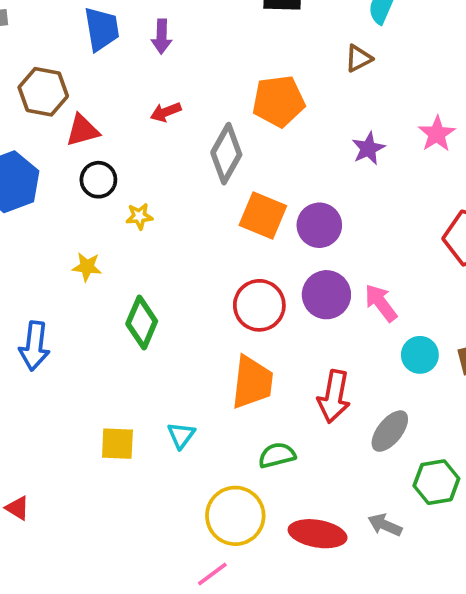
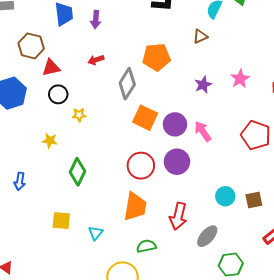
pink arrow: (381, 303) -> (203, 131), moved
blue arrow: (34, 346) -> (20, 181), size x0.7
yellow square: (117, 444) -> (61, 221), moved

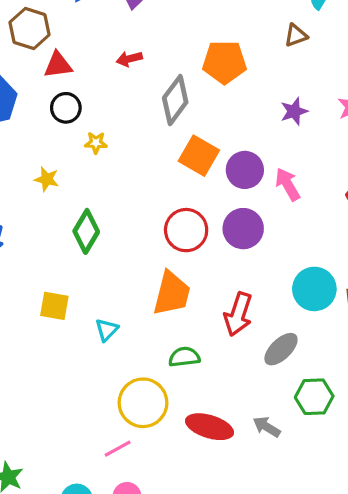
cyan circle: (225, 196) -> (314, 289), size x1.4

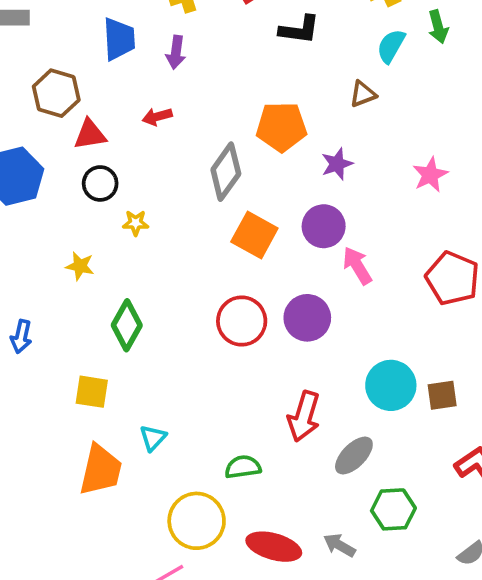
red arrow: (129, 59) -> (157, 117), moved
purple star: (294, 111) -> (337, 164), moved
purple circle: (245, 170) -> (324, 226), moved
orange trapezoid: (172, 293) -> (101, 470), moved
yellow square: (54, 306) -> (92, 392), moved

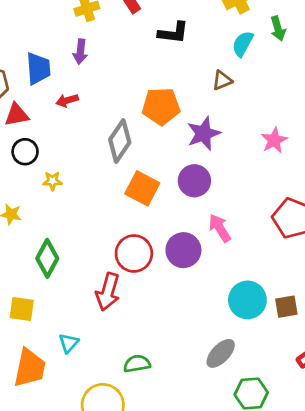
blue trapezoid: (119, 39) -> (38, 68), moved
purple star: (337, 164) -> (204, 134), size x1.4
pink arrow: (357, 266) -> (220, 228), moved
red arrow: (304, 416) -> (108, 292), moved

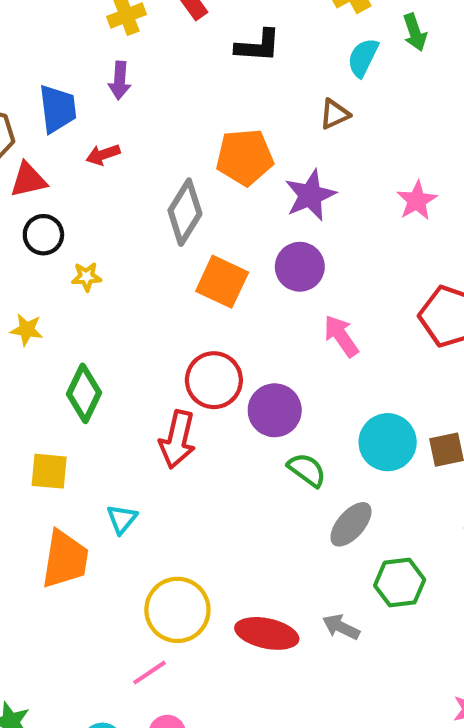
purple circle: (183, 250) -> (275, 410), moved
green semicircle: (137, 364) -> (307, 470), moved, turned 48

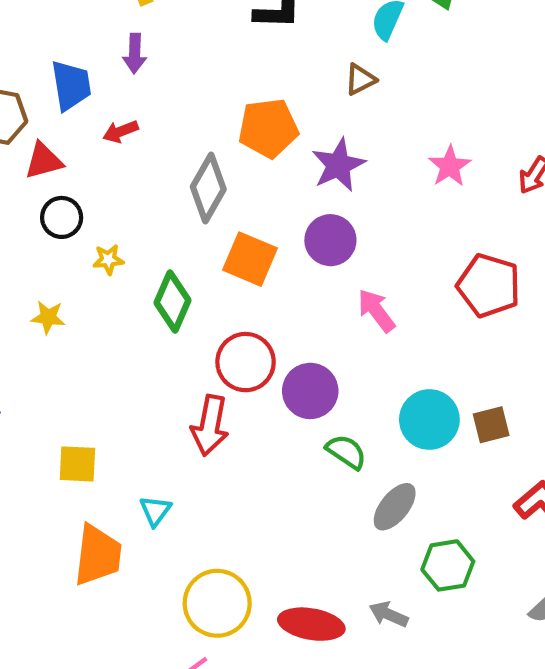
green diamond: (84, 393) -> (172, 302), moved

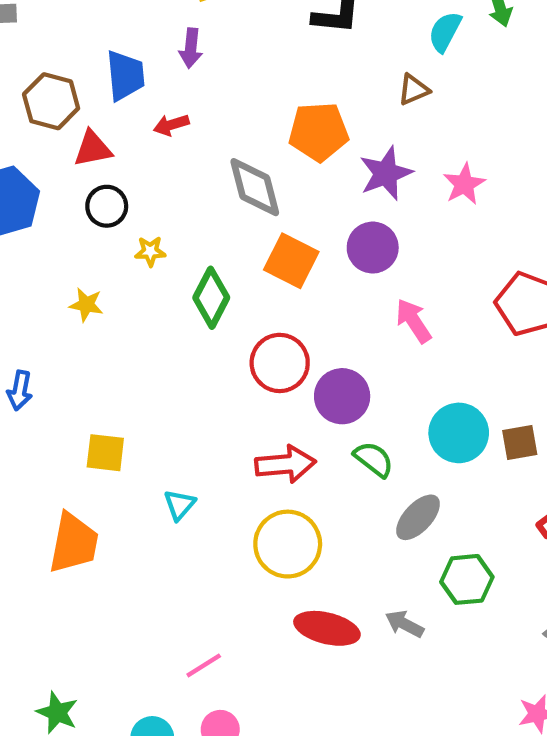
pink star: (450, 166) -> (464, 184), moved
gray diamond: (208, 188) -> (255, 187), turned -48
red arrow: (210, 425) -> (285, 464), moved, turned -110
orange trapezoid: (98, 555) -> (74, 543), moved
yellow circle: (217, 603) -> (288, 544), moved

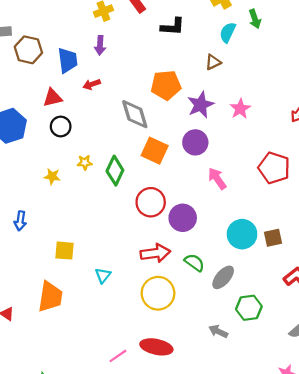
brown hexagon: (51, 101) -> (28, 50), moved
yellow star: (150, 251) -> (85, 162), moved
green semicircle: (374, 459) -> (194, 263), moved
red ellipse: (327, 628) -> (156, 347), moved

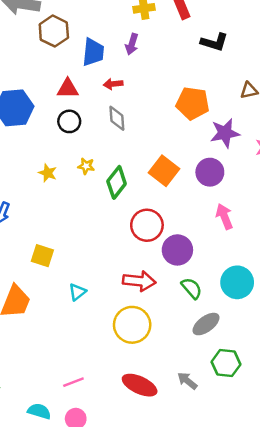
gray diamond: (135, 114) -> (117, 118), moved, size x0.7
green semicircle: (194, 263) -> (192, 288), moved
red ellipse: (156, 347) -> (140, 385), moved

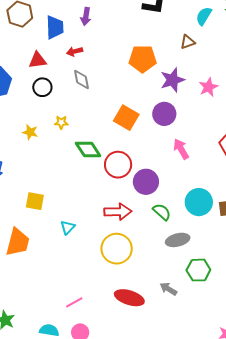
green diamond: (117, 182) -> (88, 149), moved, turned -64
gray ellipse: (206, 324) -> (178, 240), turned 30

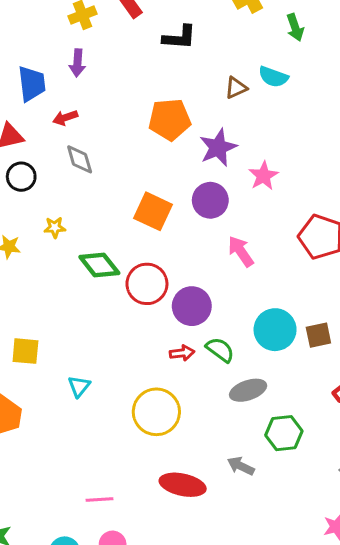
cyan semicircle: (204, 16) -> (273, 77), moved, turned -96
pink star: (208, 87) -> (263, 176), moved
red arrow: (118, 212) -> (182, 353), moved, size x0.6
pink line: (74, 302) -> (100, 500), turned 30

